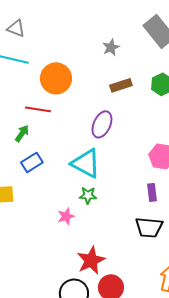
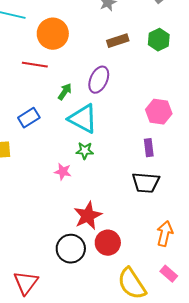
green arrow: (22, 133) -> (65, 92), moved
pink star: (66, 216) -> (63, 172), turned 30

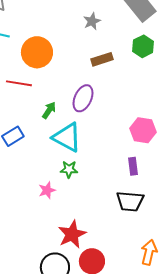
green hexagon: (159, 40) -> (143, 46), moved
pink star: (63, 172) -> (47, 190), turned -30

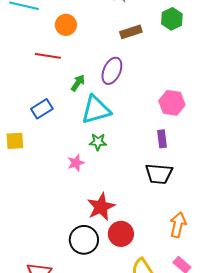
orange circle: (37, 52) -> (66, 25), size x0.7
cyan triangle: (67, 137) -> (96, 110), turned -44

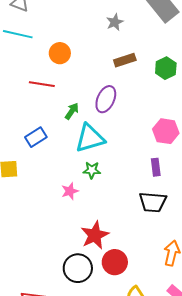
green hexagon: (172, 19) -> (166, 68), moved

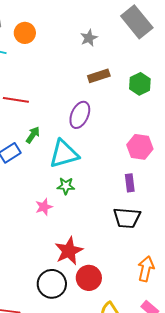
orange circle: (60, 53) -> (25, 33), moved
green arrow: (72, 111) -> (33, 135), moved

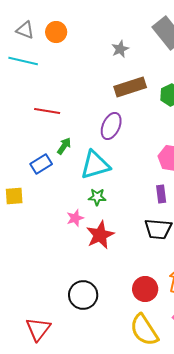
orange circle: (25, 33) -> (56, 32), moved
brown rectangle: (99, 76) -> (130, 87), size x1.4
red star: (69, 251) -> (100, 235), moved
red circle: (89, 278) -> (145, 289), moved

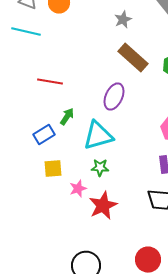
brown rectangle: (130, 87) -> (133, 58), turned 60
yellow square: (14, 196) -> (53, 169), moved

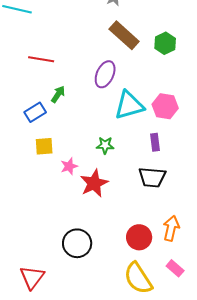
cyan triangle: (98, 136) -> (129, 105), moved
green star: (100, 168) -> (105, 145), moved

